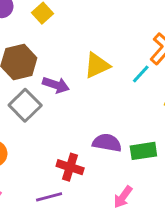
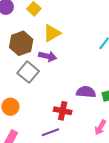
yellow triangle: (97, 65) -> (52, 33), moved

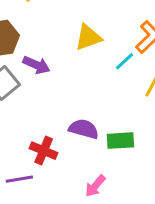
yellow triangle: (52, 33) -> (88, 37), moved

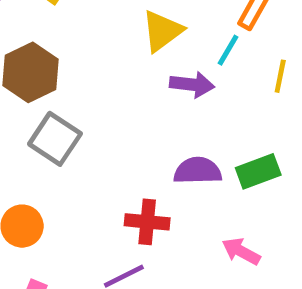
purple arrow: (36, 65) -> (192, 85), moved
pink arrow: (95, 186) -> (241, 251), turned 95

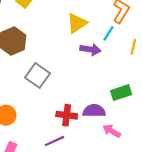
gray square: (55, 139) -> (38, 75), moved
purple semicircle: (198, 171) -> (94, 111), moved

